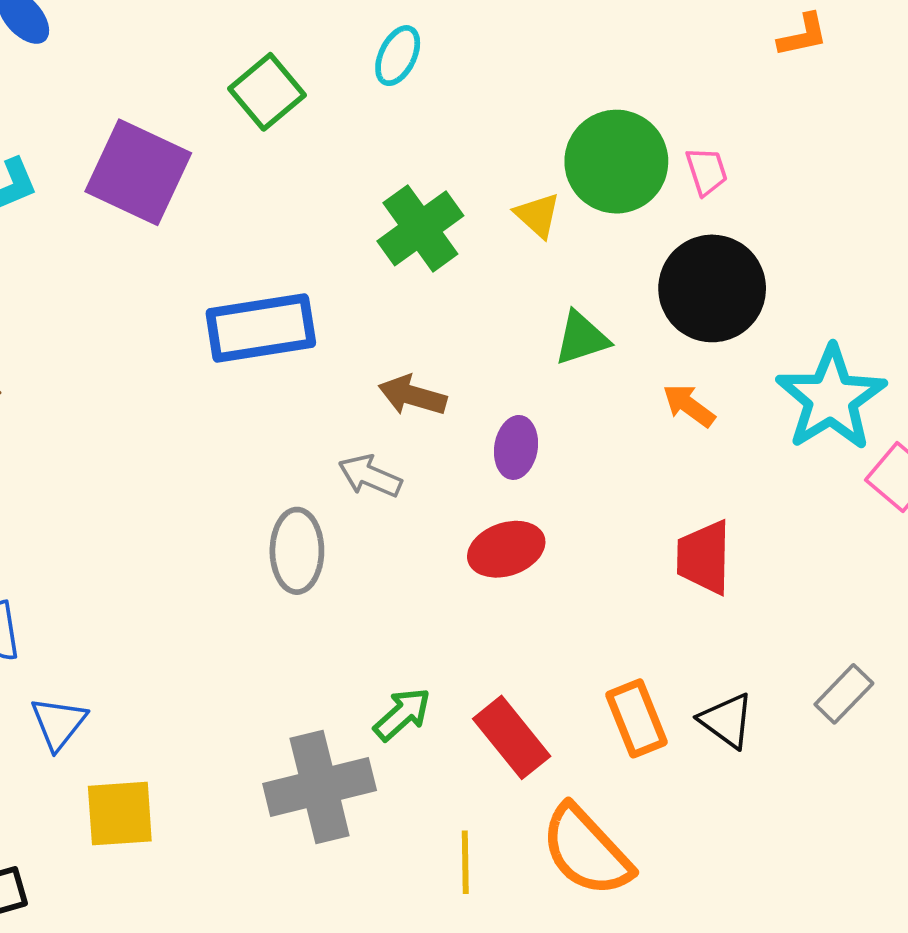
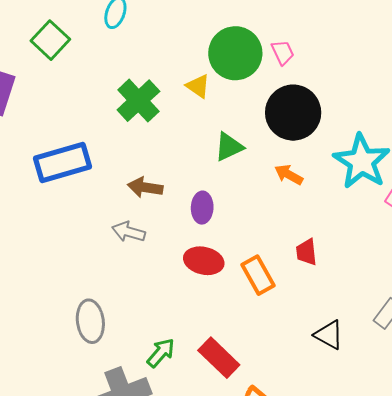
red ellipse: (506, 549) -> (204, 261), turned 39
gray ellipse: (297, 551) -> (90, 321), moved
red trapezoid: (704, 557) -> (306, 252), size x0.7
orange rectangle: (636, 718) -> (258, 275), moved

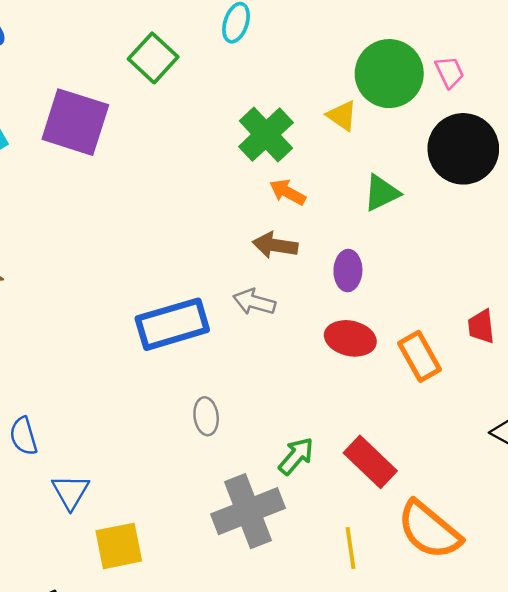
blue rectangle: (63, 162) -> (172, 324), moved
orange arrow: (289, 175) -> (288, 192), moved
gray ellipse: (90, 321) -> (206, 416), size x0.7

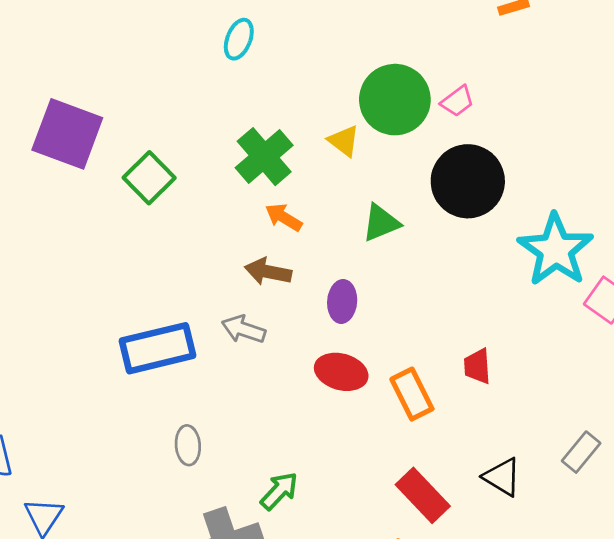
green square: (153, 58) -> (149, 178), moved
pink trapezoid: (449, 72) -> (457, 101), turned 76
red rectangle: (370, 462) -> (423, 495), moved

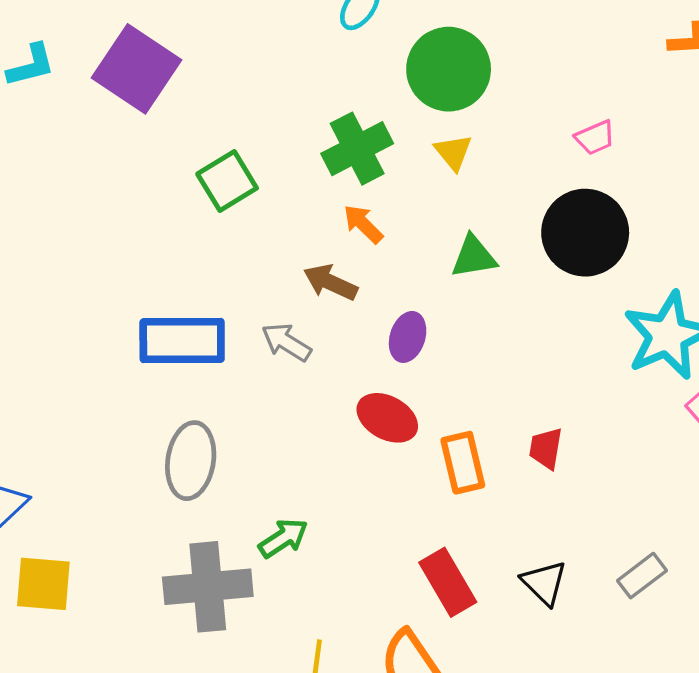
green circle: (395, 100) -> (449, 69), moved
green square: (149, 178) -> (227, 181), moved
gray ellipse: (188, 445) -> (191, 461), size x1.6

